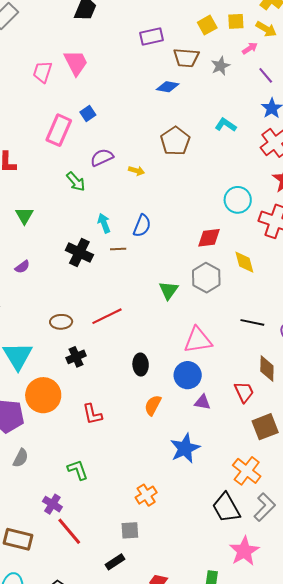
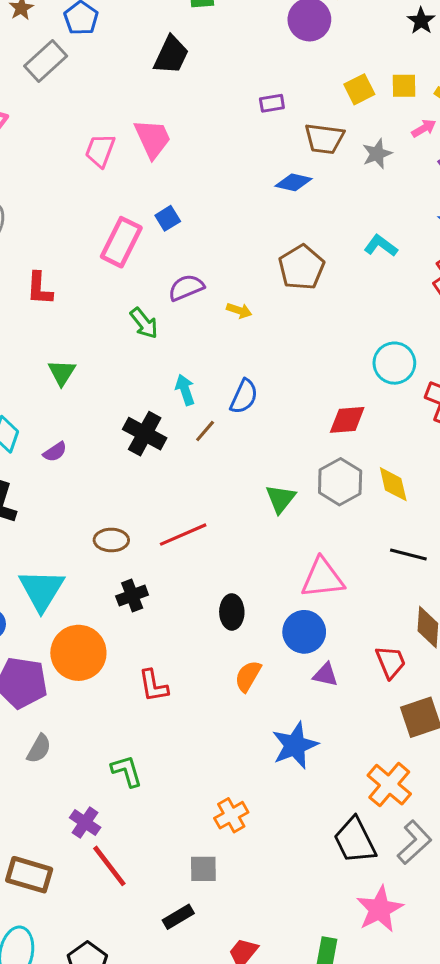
purple rectangle: (151, 37) -> (272, 103), size x0.7
brown line: (118, 249) -> (205, 431), turned -49
yellow diamond: (244, 262) -> (393, 484), moved

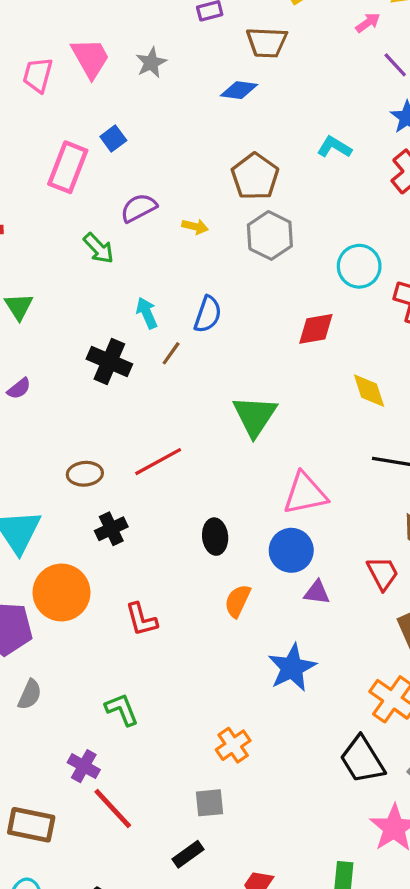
gray star: (377, 154) -> (151, 63), moved
gray hexagon: (340, 482) -> (270, 235), moved
green triangle: (281, 499) -> (255, 416), size x1.4

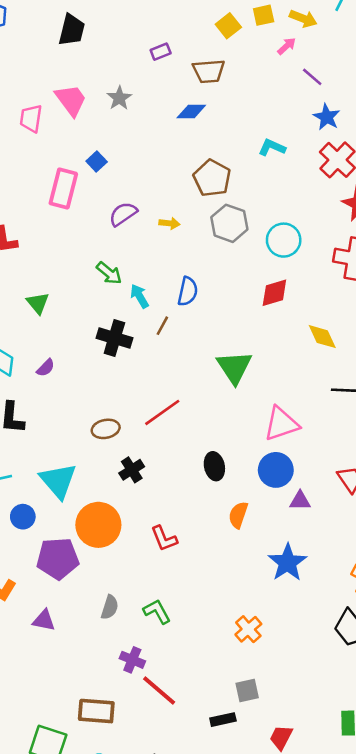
green arrow: (99, 248) -> (109, 273), moved
cyan circle: (359, 266) -> (284, 240), moved
gray semicircle: (30, 695) -> (110, 607), moved
gray square: (210, 803) -> (247, 690), moved
black rectangle: (188, 854) -> (223, 720), turned 30

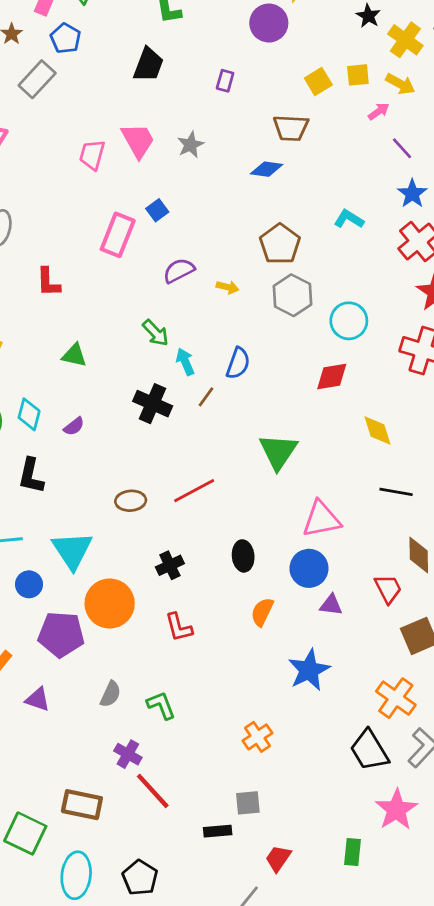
purple rectangle: (161, 52) -> (225, 81), moved, turned -60
green triangle: (38, 303) -> (74, 355), turned -45
black cross: (132, 470) -> (170, 565), moved

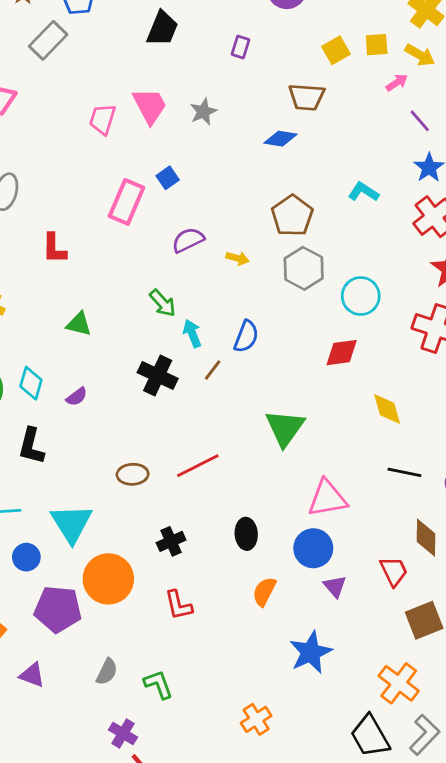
purple triangle: (331, 605) -> (335, 586), turned 40

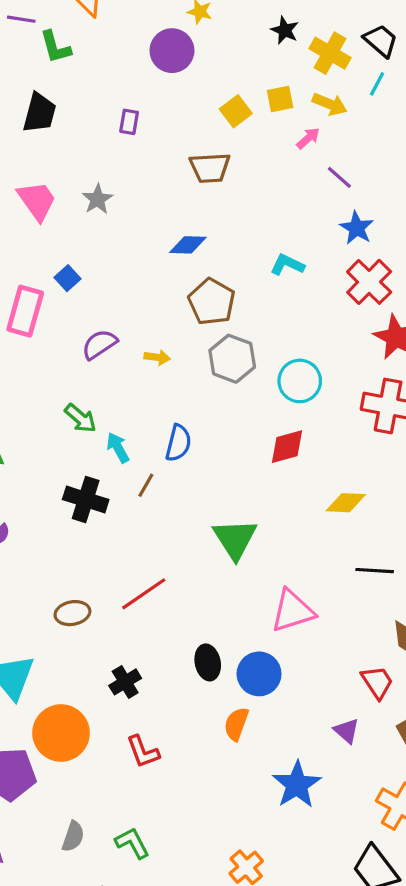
blue diamond: (281, 139) -> (188, 245), moved
yellow diamond: (387, 409) -> (346, 503), turned -64
blue circle: (313, 548) -> (259, 674), moved
purple triangle: (335, 586) -> (347, 731), moved

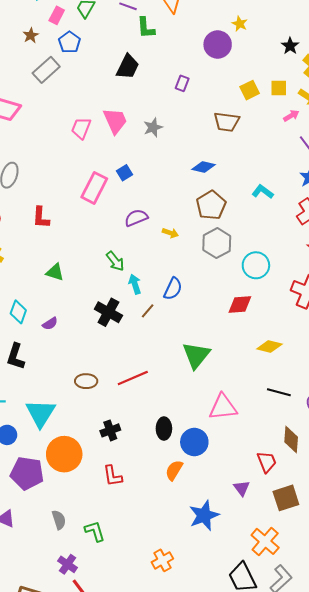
gray semicircle: (73, 836) -> (59, 520), turned -48

